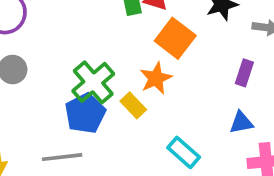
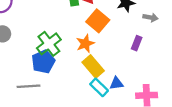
yellow rectangle: (133, 105) -> (93, 67), moved, size x1.5
blue triangle: (241, 122) -> (116, 83), moved

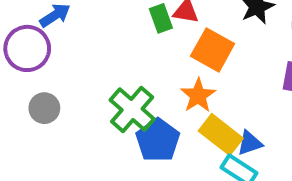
blue pentagon: (43, 62) -> (158, 140), moved
blue triangle: (116, 83) -> (250, 143), moved

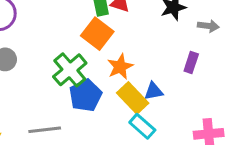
orange square: (213, 50) -> (97, 34), moved
blue triangle: (250, 143) -> (154, 91), moved

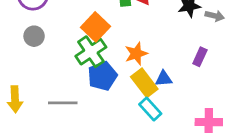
gray arrow: (208, 26) -> (215, 16), moved
orange square: (97, 34) -> (95, 27), moved

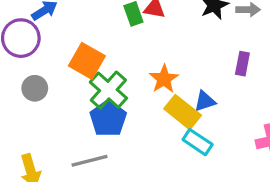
orange square: (95, 27) -> (87, 61), moved
blue pentagon: (102, 76) -> (108, 119), moved

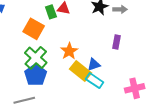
orange square: (87, 61) -> (34, 29), moved
cyan rectangle: (198, 142) -> (95, 81), moved

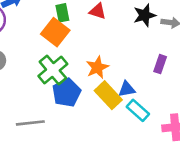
green rectangle: (51, 12) -> (62, 13), moved
blue pentagon: (36, 75) -> (67, 93), moved
cyan rectangle: (95, 81) -> (138, 110), moved

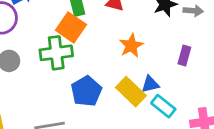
orange star: (97, 67) -> (131, 46), moved
green cross: (53, 70) -> (56, 53), moved, turned 36

